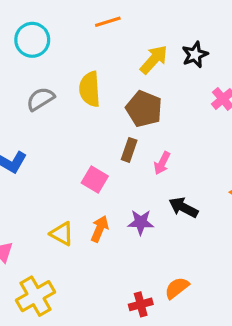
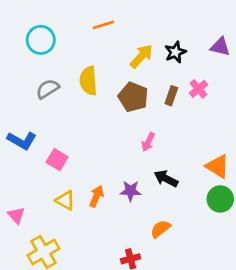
brown rectangle: (129, 150) -> (171, 96), moved
pink square: (95, 179) -> (57, 160), moved
orange semicircle: (177, 288) -> (160, 229), moved

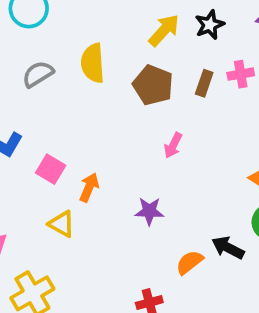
pink cross: (199, 89) -> (241, 74), turned 30
black arrow: (166, 179) -> (228, 248), moved
orange arrow: (97, 196) -> (89, 187), moved

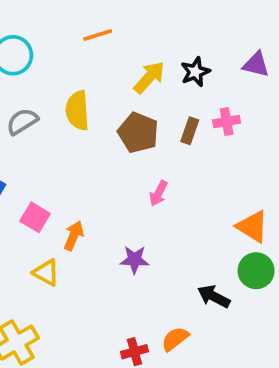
orange semicircle: (190, 262) -> (175, 339), moved

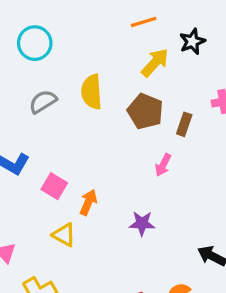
orange line: (98, 35) -> (144, 22), moved
black star: (195, 72) -> (192, 41), moved
brown rectangle: (190, 131) -> (184, 124), moved

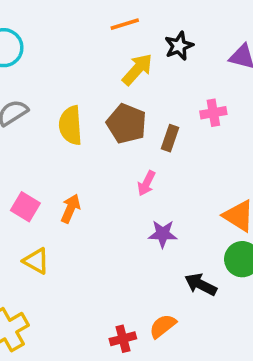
yellow semicircle: (92, 92) -> (71, 125), moved
orange arrow: (88, 202) -> (71, 209), moved
purple star: (142, 223) -> (163, 234), moved

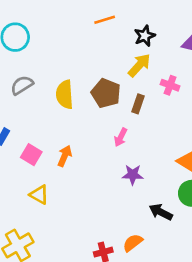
yellow arrow: (137, 69) -> (139, 65), moved
pink cross: (213, 113) -> (170, 85), turned 30

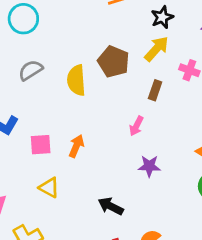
brown pentagon: (106, 93) -> (114, 62), moved
pink square: (31, 155) -> (41, 145), turned -35
black arrow: (161, 212) -> (111, 206), moved

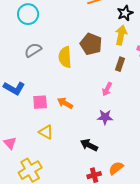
yellow arrow: (156, 49) -> (121, 35), turned -30
orange arrow: (76, 146) -> (65, 103), turned -84
purple star: (149, 166) -> (105, 117), moved

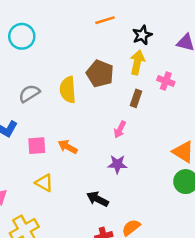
gray semicircle: (33, 50) -> (29, 93), moved

